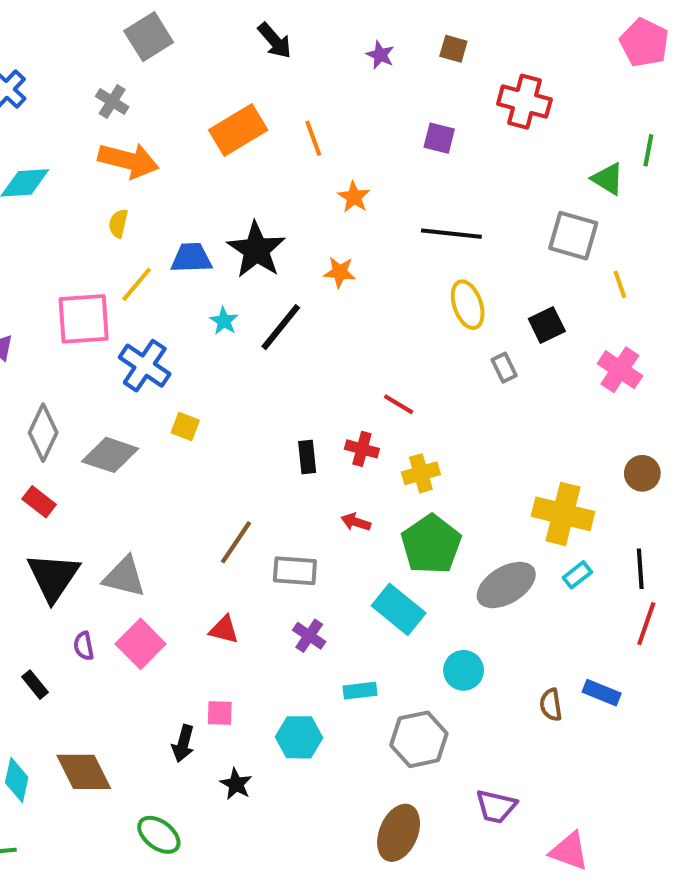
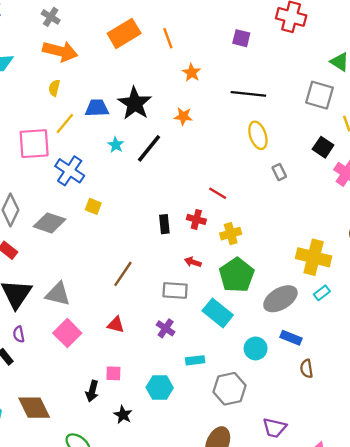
black square: (547, 325) -> (323, 147), moved, turned -30
gray rectangle: (295, 571) -> (175, 290), moved
purple semicircle: (84, 646) -> (19, 334), moved
blue rectangle: (602, 693) -> (291, 338), moved

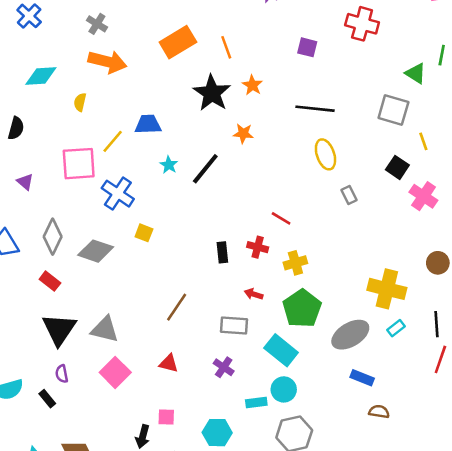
yellow semicircle: (54, 88) -> (80, 102), moved
black star: (135, 103) -> (212, 93), moved
cyan circle: (256, 348) -> (284, 389), moved
brown semicircle: (306, 369) -> (379, 412), turned 108

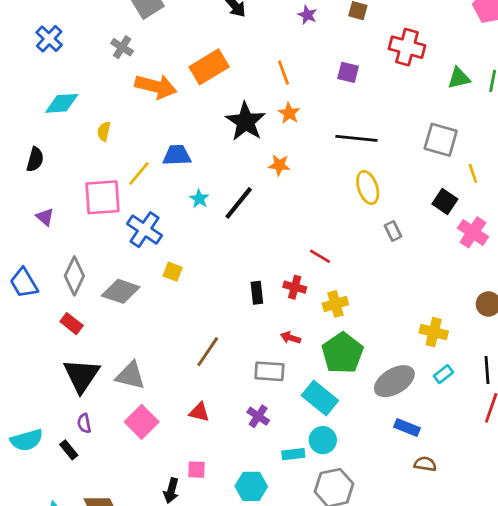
orange line: (226, 47) -> (283, 72), moved
orange arrow: (107, 62) -> (156, 86), moved
green triangle: (416, 73) -> (459, 78), moved, turned -45
yellow cross: (387, 289) -> (434, 332), size x0.7

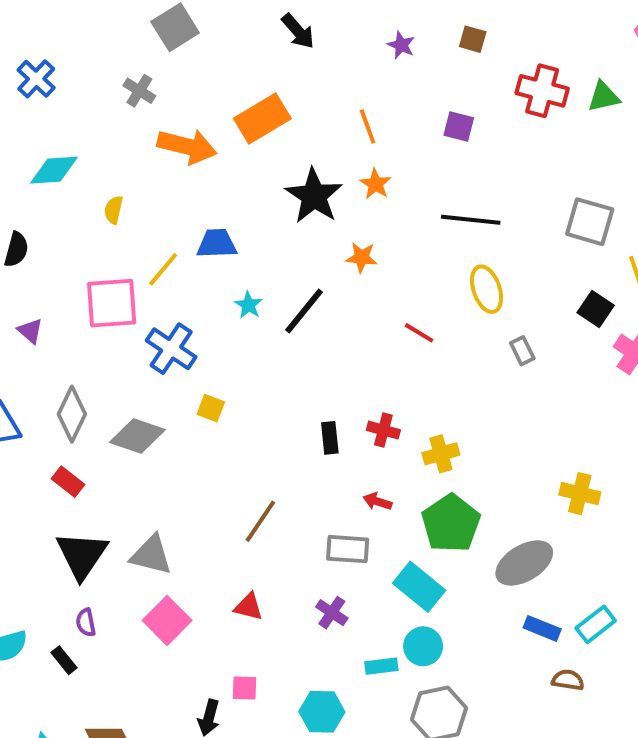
green triangle: (459, 78) -> (604, 97), moved
red line: (320, 256) -> (419, 333), moved
cyan rectangle: (443, 374) -> (596, 624), moved, size x1.4

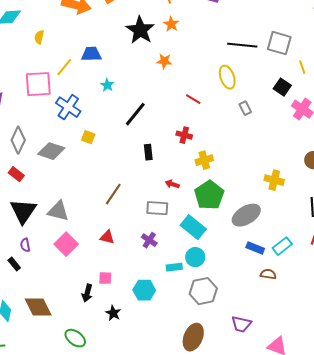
black line: (471, 220) -> (242, 45), moved
black line: (304, 311) -> (135, 114), moved
red cross: (383, 430) -> (184, 135), moved

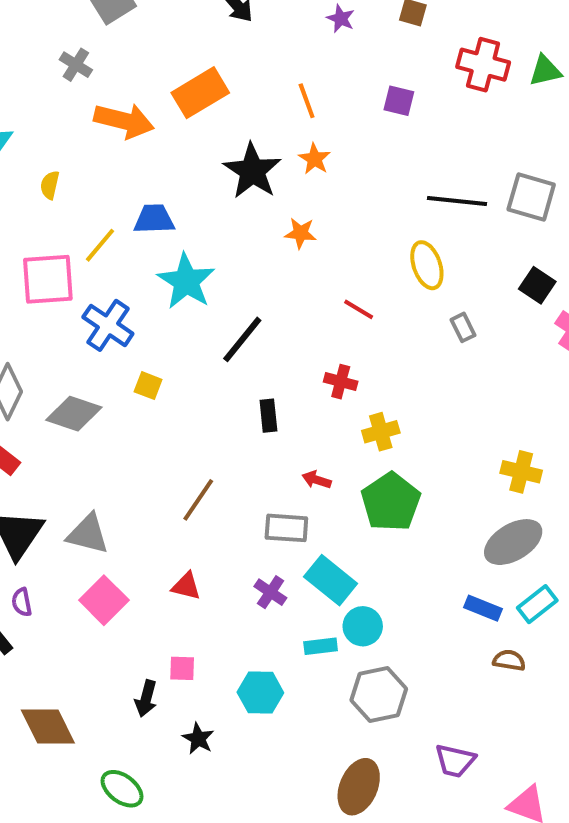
cyan star: (107, 85) -> (186, 281), size x2.0
gray ellipse: (246, 215) -> (513, 542), moved
cyan rectangle: (193, 227) -> (331, 580), moved

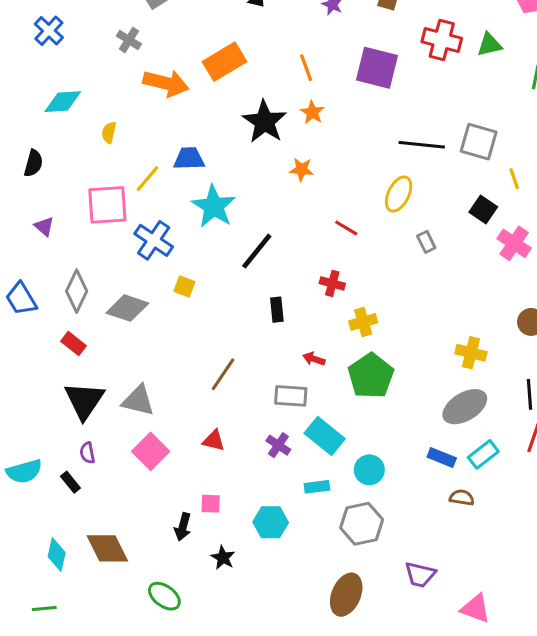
purple square: (399, 101) -> (377, 68), size x1.8
yellow ellipse: (427, 265) -> (399, 194), turned 45
cyan circle: (363, 626) -> (369, 470), moved

